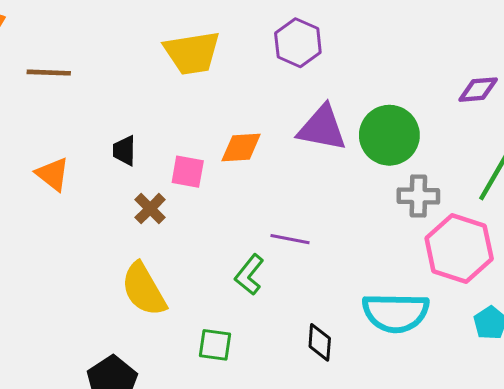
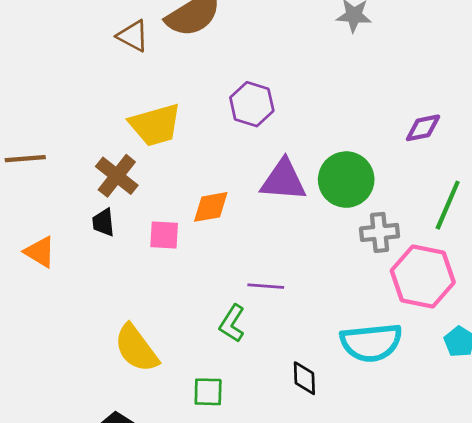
brown cross: (150, 209) -> (117, 176), moved, size x1.4

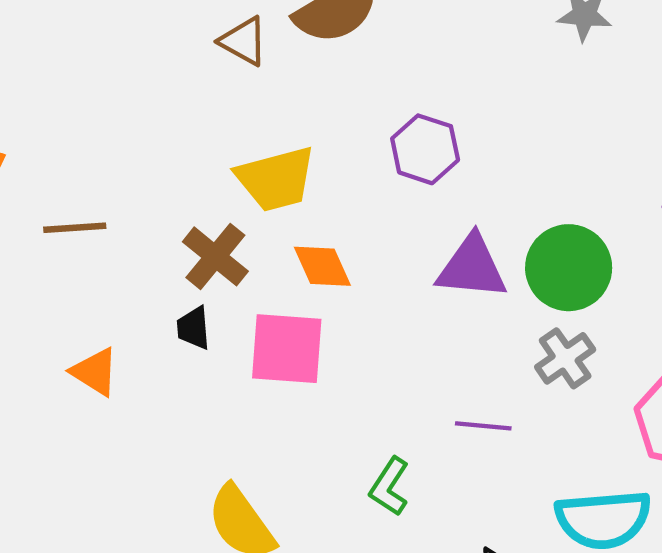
orange diamond: (211, 207) -> (322, 266), moved, turned 75
gray cross: (379, 232) -> (565, 358), moved, turned -30
pink square: (164, 235) -> (287, 349), size x1.6
purple line: (266, 286) -> (483, 426), moved

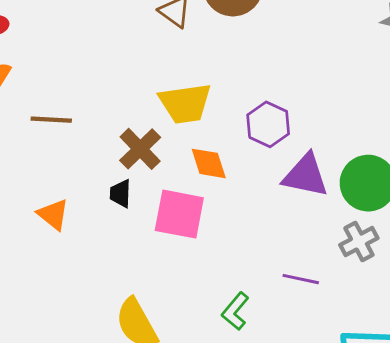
purple hexagon: (425, 149) -> (268, 124), moved

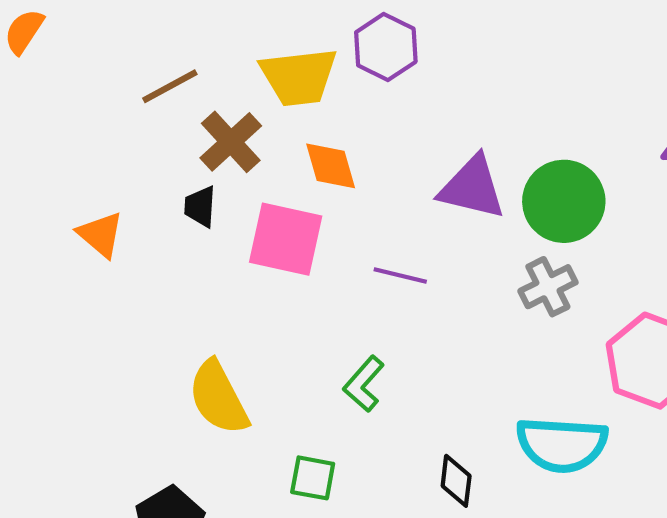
brown line: (51, 120) -> (170, 86), moved, turned -33
purple hexagon: (268, 124) -> (386, 47), moved
purple line: (301, 279) -> (400, 276), moved

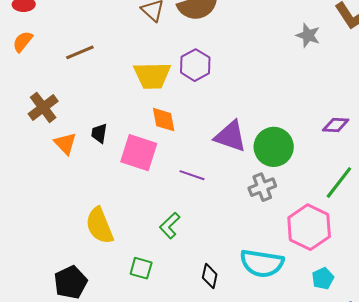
brown line: (170, 86) -> (80, 52), moved
brown cross: (231, 142) -> (43, 107), moved
orange triangle: (101, 234) -> (65, 143), moved

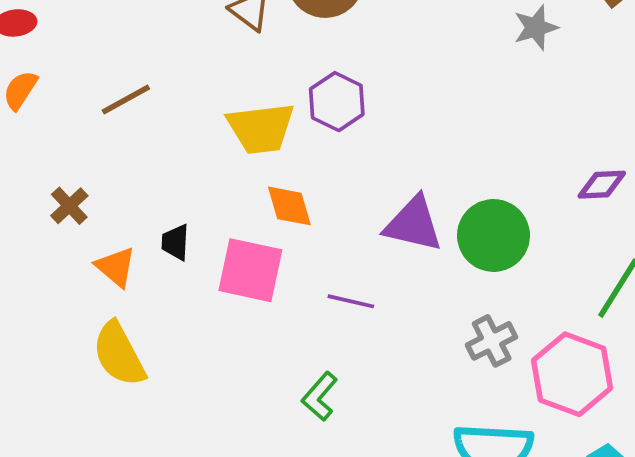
gray star: (308, 35) -> (536, 28), turned -30
brown cross: (43, 107) -> (69, 206), size x0.7
gray cross: (262, 187) -> (492, 341), moved
yellow semicircle: (99, 226) -> (119, 354), moved

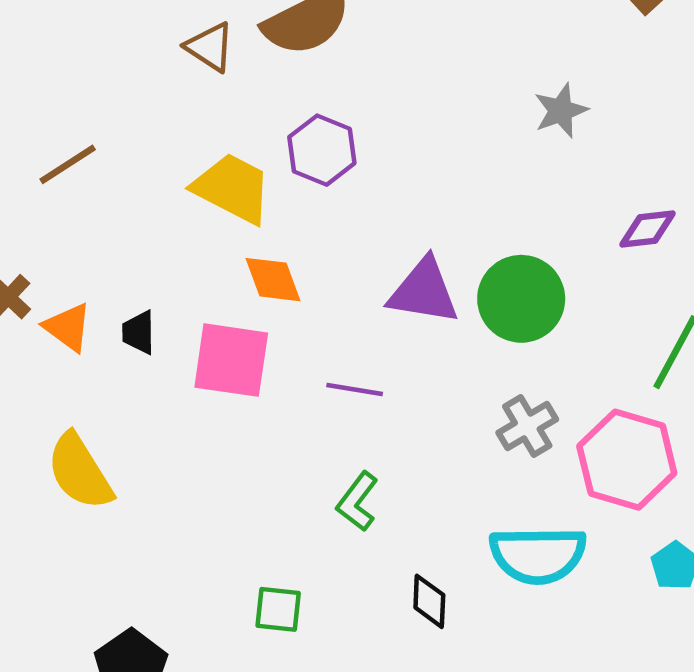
gray star: (536, 28) -> (561, 111), moved
yellow trapezoid: (261, 128) -> (232, 188), turned -142
orange triangle: (116, 267) -> (68, 327), moved
green L-shape: (320, 396) -> (357, 502), moved

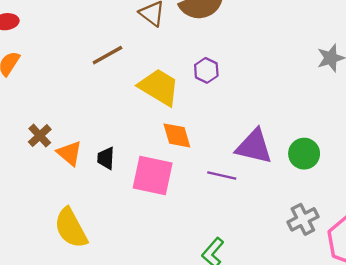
purple hexagon: (322, 150) -> (206, 70), size x0.7
brown line: (68, 164) -> (107, 55), moved
green circle: (521, 299) -> (304, 154), size x0.7
purple line: (355, 390) -> (222, 175), moved

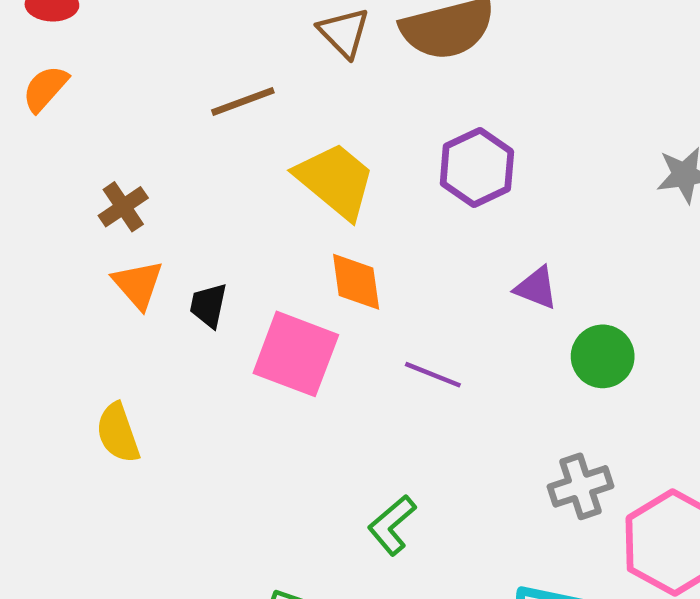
purple hexagon: (206, 70) -> (477, 167), moved, size x1.5
brown cross: (40, 136) -> (123, 207), moved
purple triangle: (254, 147) -> (536, 288), moved, size x0.6
yellow semicircle: (71, 228) -> (118, 433), size x0.7

